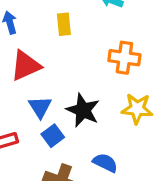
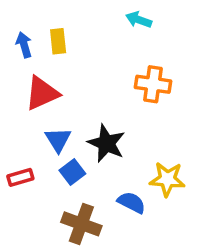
yellow rectangle: (64, 24) -> (58, 41), moved
yellow star: (137, 109) -> (167, 179), moved

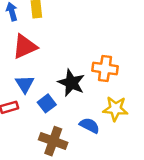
orange cross: (153, 84) -> (105, 69), moved
blue triangle: (58, 140) -> (25, 84), moved

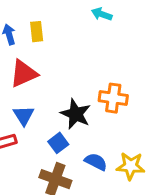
blue square: (47, 103) -> (58, 143), moved
yellow star: (115, 109) -> (131, 166), moved

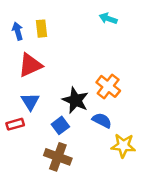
cyan arrow: (102, 14) -> (108, 19), moved
orange cross: (113, 98) -> (108, 86), turned 30
blue semicircle: (96, 162) -> (102, 120), moved

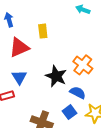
yellow rectangle: (41, 29) -> (43, 31), moved
blue square: (60, 125) -> (69, 112), moved

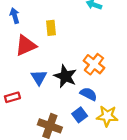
blue triangle: (19, 77) -> (39, 77), moved

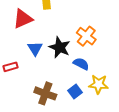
blue square: (80, 115) -> (75, 91), moved

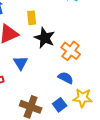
black star: (60, 47) -> (45, 38), moved

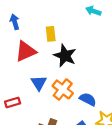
orange cross: (71, 51) -> (63, 89), moved

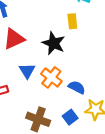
yellow rectangle: (51, 34) -> (72, 21), moved

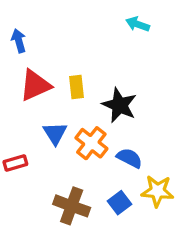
yellow rectangle: (72, 21) -> (77, 87), moved
black star: (54, 43) -> (119, 105), moved

